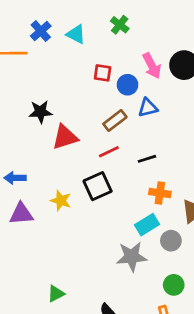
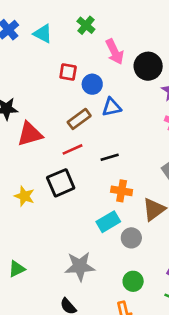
pink arrow: (152, 66) -> (115, 52), moved
gray star: (132, 257) -> (80, 266), moved
green triangle: (56, 294) -> (17, 269), moved

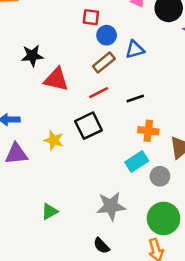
blue circle: (92, 84) -> (107, 35), moved
red triangle: (30, 134) -> (56, 79), turned 32
green circle: (133, 281) -> (164, 218), size x1.6

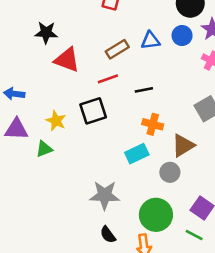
blue circle: (107, 35) -> (182, 36), moved
gray circle: (160, 176) -> (170, 172), moved
green triangle: (50, 211) -> (44, 149), moved
black semicircle: (101, 246) -> (108, 235), moved

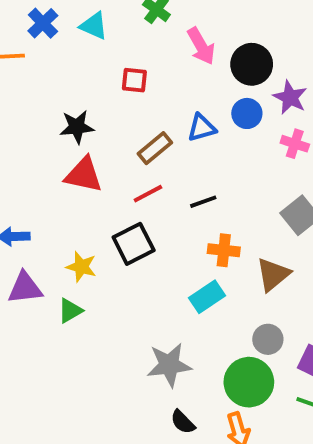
black star: (46, 33) -> (77, 127), moved
gray circle: (170, 172) -> (268, 339), moved

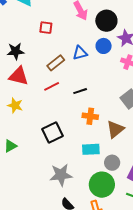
black square: (134, 244) -> (52, 132), moved
yellow star: (81, 267) -> (15, 105), moved
cyan rectangle: (207, 297) -> (91, 149), moved, turned 30

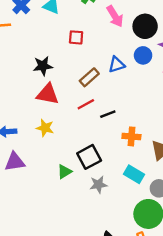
black line: (80, 91) -> (108, 114), moved
green triangle: (10, 146) -> (64, 172), moved
cyan rectangle: (91, 149) -> (134, 174), turned 36
gray star: (61, 175) -> (98, 185), moved, size x0.7

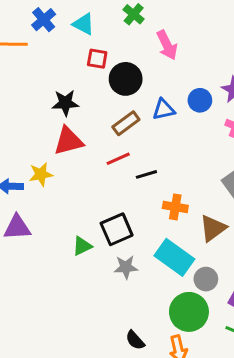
black circle: (145, 26) -> (126, 79), moved
red square: (76, 37) -> (97, 59), moved
red triangle: (48, 94) -> (69, 141), turned -30
yellow star: (45, 128) -> (41, 174), moved, turned -30
cyan rectangle: (134, 174) -> (174, 257), size x1.4

